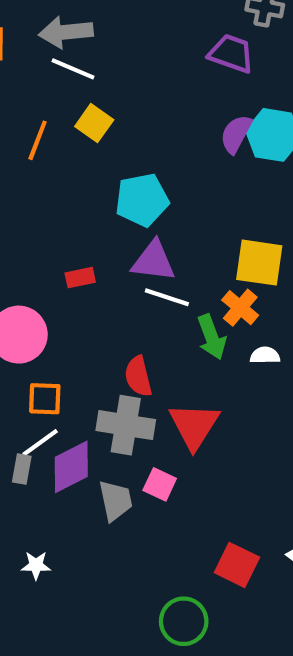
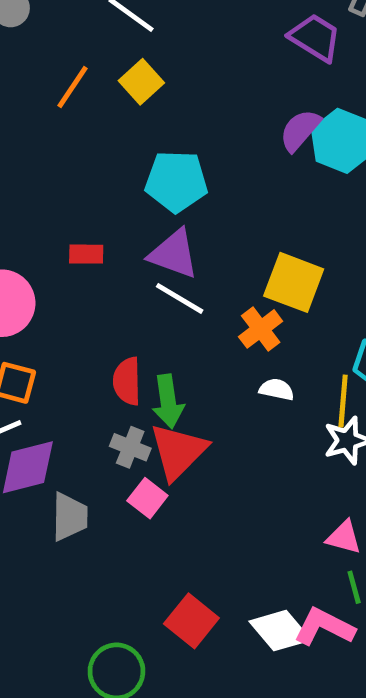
green arrow: (212, 337) -> (168, 401), moved
gray cross: (126, 425) -> (130, 447), moved, size x0.6
pink square: (160, 484) -> (147, 498), moved

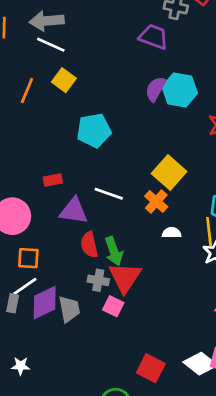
purple triangle: (174, 254) -> (74, 211), moved
yellow square: (294, 282) -> (169, 173), turned 32
gray trapezoid: (70, 517) -> (69, 309), moved

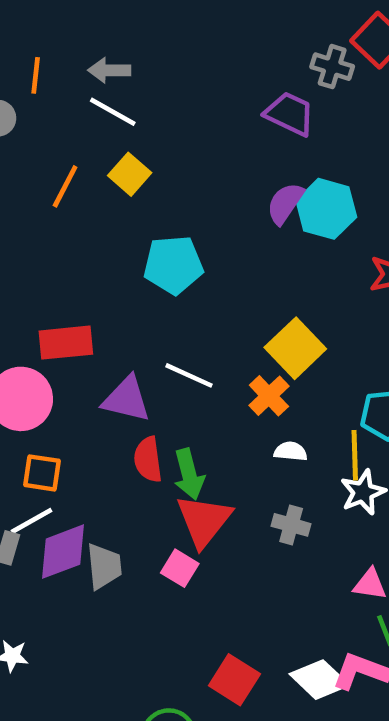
gray arrow: (47, 21) -> (109, 70), size x0.7
red rectangle: (53, 180) -> (66, 343), moved, size x1.6
gray cross: (98, 280) -> (291, 525), moved

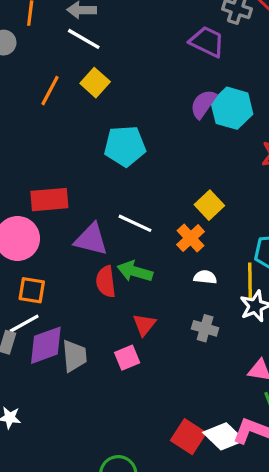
yellow square: (295, 348) -> (209, 205), size x0.7
green arrow: (189, 474) -> (135, 271), moved, turned 120
red triangle: (204, 521) -> (144, 325), size x0.6
pink square: (180, 568) -> (127, 358), turned 35
red square: (234, 680) -> (188, 437), moved

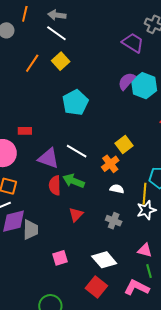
cyan pentagon: (125, 146) -> (75, 102), turned -30
red rectangle: (49, 200) -> (25, 131), size x0.6
pink square: (127, 358) -> (60, 258), moved
white diamond: (224, 436) -> (104, 260), moved

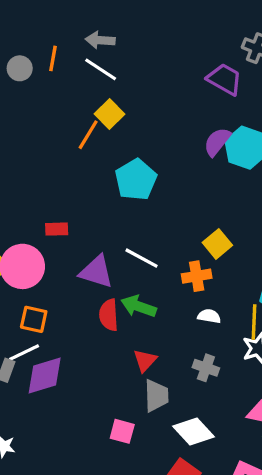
orange line: (25, 14) -> (53, 58), moved
orange line: (32, 63) -> (88, 135), moved
orange cross: (110, 164) -> (197, 276), turned 30
gray trapezoid: (31, 230) -> (156, 396), moved
pink square: (60, 258) -> (122, 431), turned 35

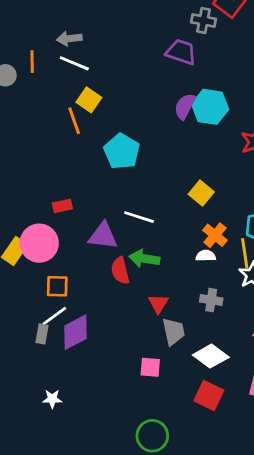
orange line: (88, 135) -> (74, 121), turned -40
orange cross: (197, 276) -> (215, 235), moved, turned -30

